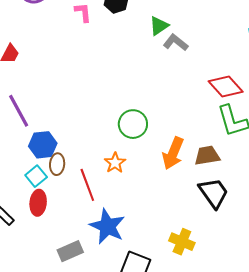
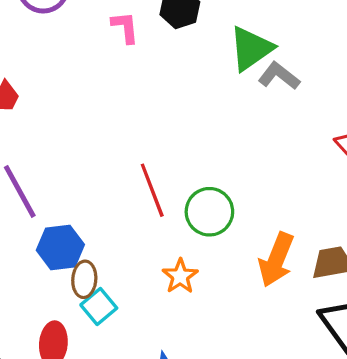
green triangle: (159, 26) -> (251, 49), size x1.4
cyan square: (36, 176) -> (99, 306), moved
red line: (87, 185) -> (152, 190), moved

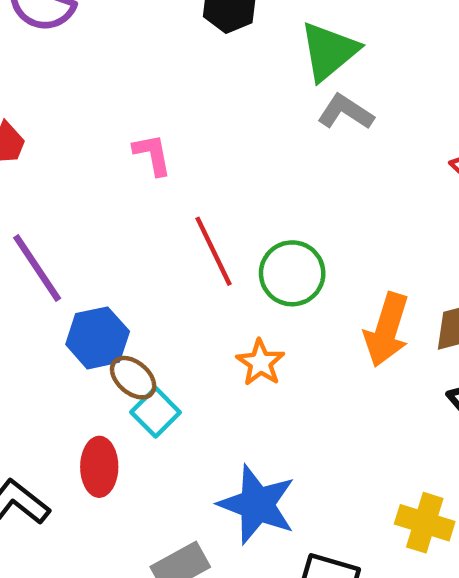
pink L-shape: (125, 27) -> (152, 155), moved
gray L-shape: (279, 76) -> (346, 112), moved
brown ellipse: (84, 279) -> (133, 378), turned -48

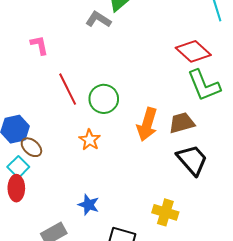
gray L-shape: (346, 112) -> (98, 20), moved
cyan square: (156, 412) -> (18, 167), moved
blue star: (257, 504) -> (89, 205), size x0.6

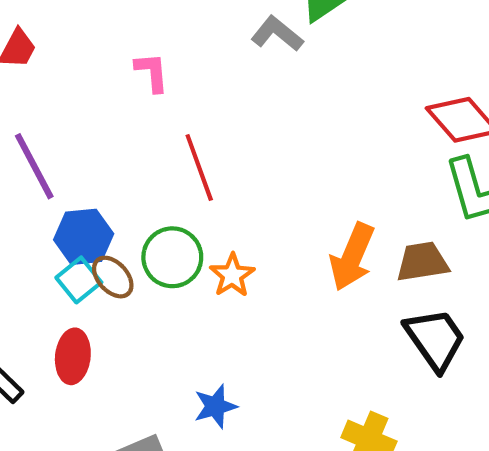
green circle: (104, 99) -> (172, 257), moved
cyan square: (18, 167) -> (79, 280), moved
blue star: (89, 205) -> (215, 406), turned 30

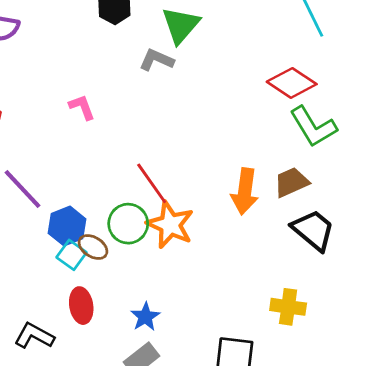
red line: (199, 168) -> (152, 183), moved
orange star: (232, 275) -> (170, 225), size x1.6
blue star: (215, 406) -> (145, 317), moved

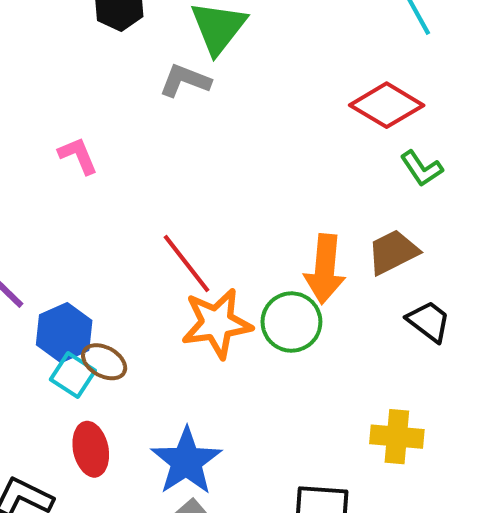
green L-shape: (313, 127) -> (421, 168), size x0.6
green circle: (128, 224) -> (291, 322), moved
orange star: (170, 225) -> (217, 323), turned -30
black trapezoid: (313, 230) -> (429, 321), size x0.7
blue star: (145, 317) -> (186, 461), size x1.6

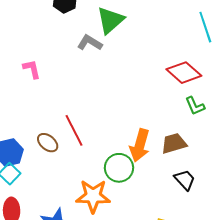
orange star: (217, 323) -> (93, 196), moved
brown ellipse: (104, 362) -> (48, 143), moved

